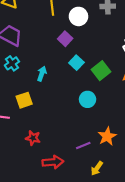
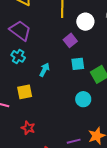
cyan cross: (12, 63) -> (18, 56), turned -32
cyan square: (76, 63) -> (78, 64), turned 32

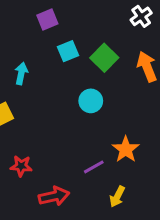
purple square: (70, 40) -> (47, 20), turned 32

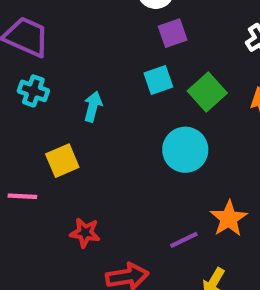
purple square: (47, 20) -> (173, 33), moved
cyan circle: (91, 101) -> (185, 150), size x1.4

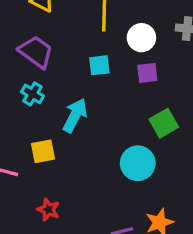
cyan square: (158, 80) -> (99, 65), moved
cyan arrow: (93, 107) -> (75, 115), size x1.5

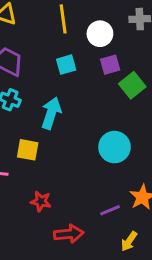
green square: (164, 123) -> (132, 85), moved
yellow square: (43, 151) -> (28, 150), turned 30

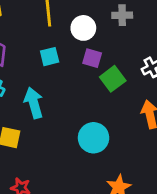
purple square: (110, 65) -> (92, 58), turned 30
cyan arrow: (51, 113) -> (34, 103), turned -36

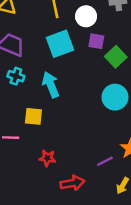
cyan square: (50, 57) -> (60, 44), size x1.6
cyan circle: (94, 138) -> (115, 97), moved

